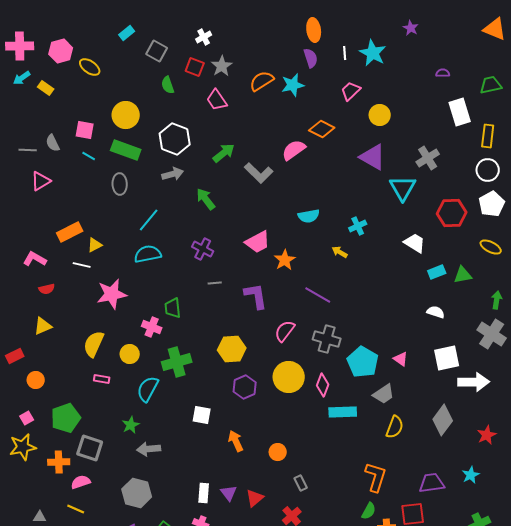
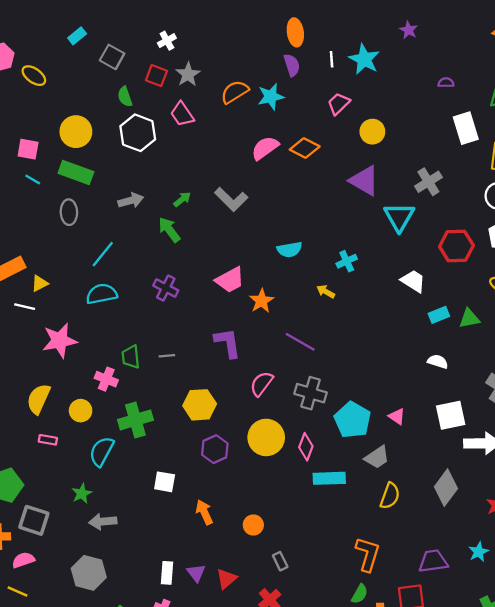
white hexagon: (175, 139) -> (138, 133), moved
pink semicircle: (294, 150) -> (265, 148), moved
green arrow: (224, 153) -> (182, 199), moved, size x0.7
gray line: (215, 283) -> (167, 356), moved

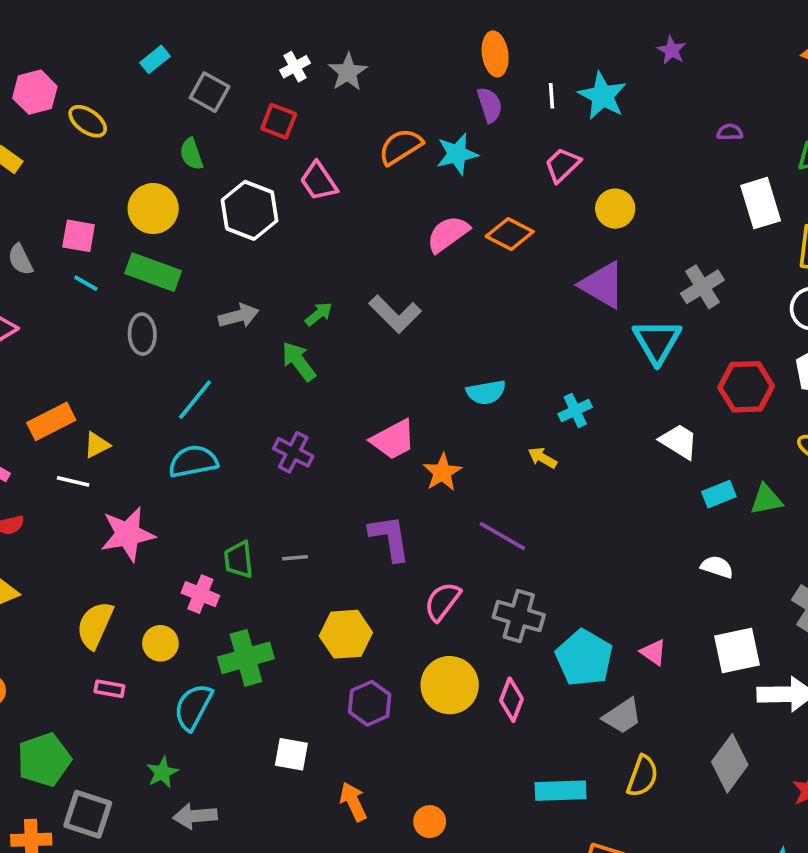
gray star: (188, 74) -> (348, 72), moved
green semicircle: (125, 97) -> (191, 154), moved
cyan rectangle: (329, 478) -> (561, 791), moved

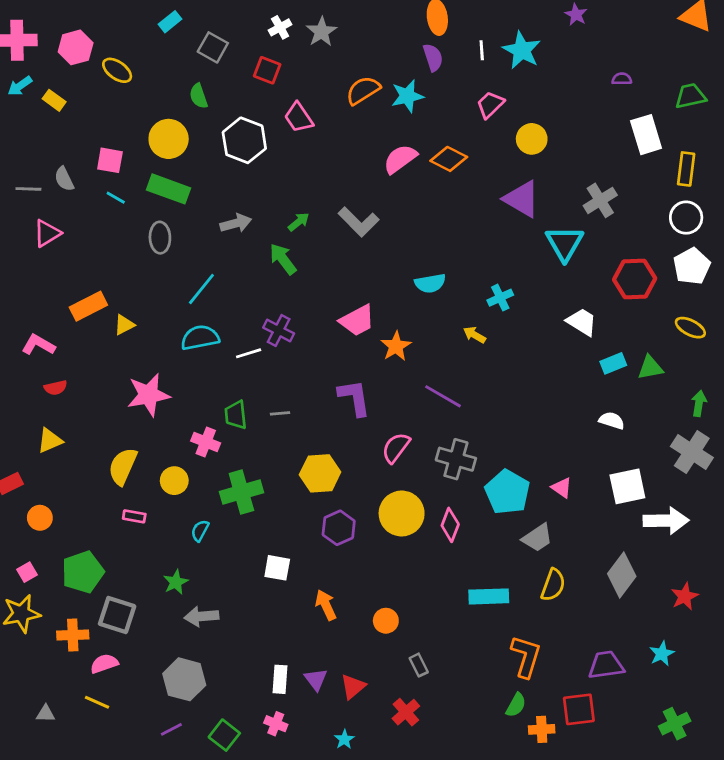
white line: (73, 481) -> (249, 353), moved, turned -30
cyan semicircle: (193, 707) -> (200, 531), size x0.6

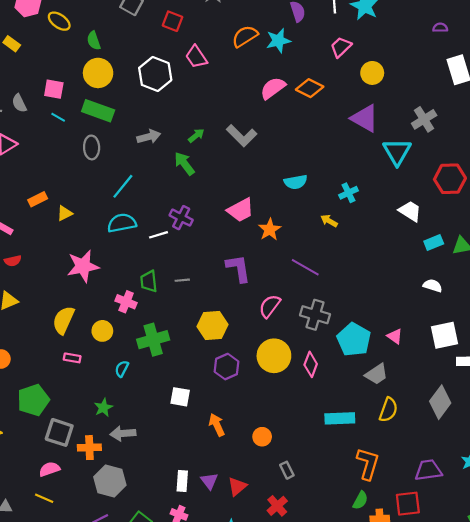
green semicircle: (199, 96) -> (94, 41), moved
orange rectangle: (88, 306) -> (38, 199), size x0.7
orange cross: (73, 635) -> (89, 448), moved

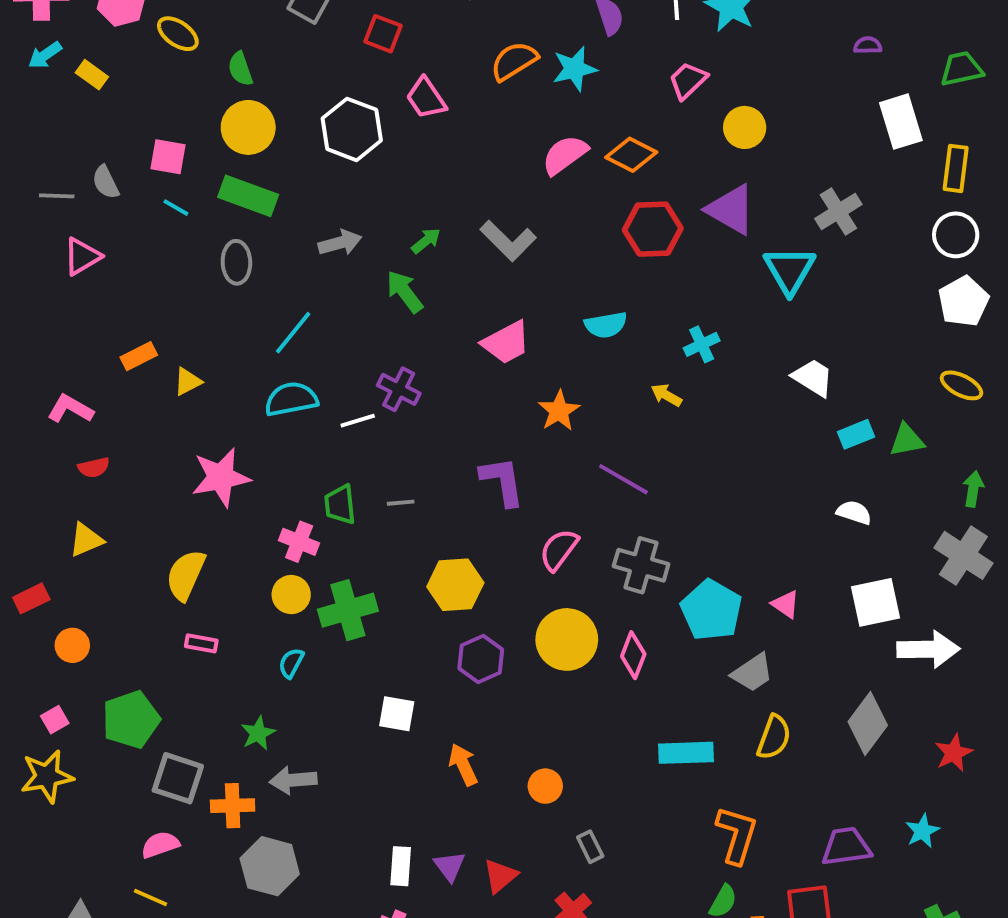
red hexagon: (450, 179) -> (653, 229), moved
pink trapezoid: (241, 210) -> (506, 342), moved
yellow circle: (102, 331) -> (291, 595), moved

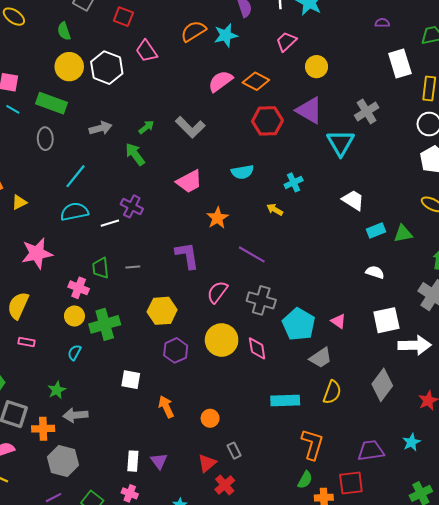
green semicircle: (240, 69) -> (64, 31), moved
yellow circle: (248, 127) -> (69, 67), moved
pink diamond: (633, 655) -> (257, 348), turned -30
red triangle: (500, 876) -> (207, 463), moved

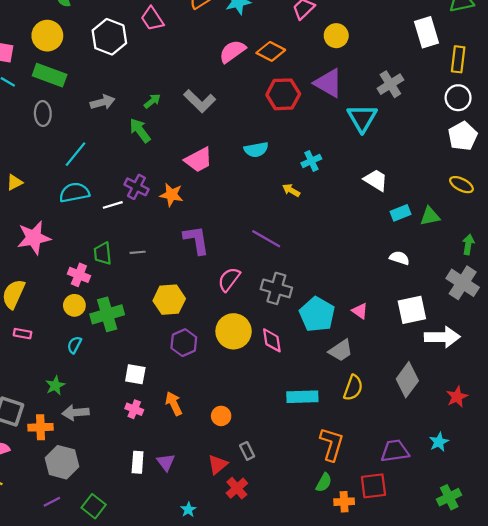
yellow circle: (69, 67) -> (47, 36), moved
orange star: (217, 218) -> (171, 195), moved, turned -30
pink cross: (130, 493) -> (134, 409), moved

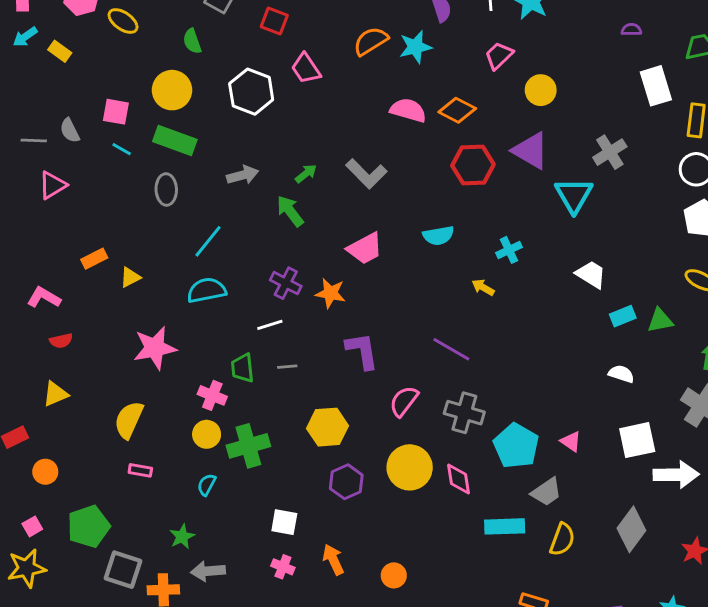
pink semicircle: (232, 51) -> (408, 110), turned 52
white line: (113, 205) -> (270, 325), moved
cyan rectangle: (302, 397) -> (505, 526), moved

